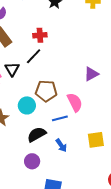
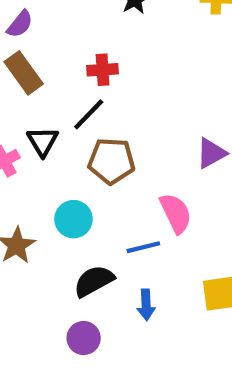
brown pentagon: (46, 91) -> (111, 161), moved
blue arrow: (61, 145) -> (146, 305), turned 32

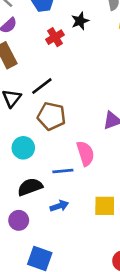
red cross: (103, 70) -> (55, 37), moved, turned -36
blue arrow: (146, 305) -> (59, 206), turned -114

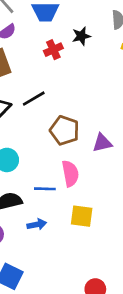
brown pentagon: (51, 116) -> (64, 130), moved
yellow square: (105, 206) -> (82, 216), moved

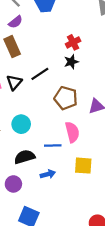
black star: (81, 36) -> (71, 62), moved
red cross: (53, 50) -> (73, 42), moved

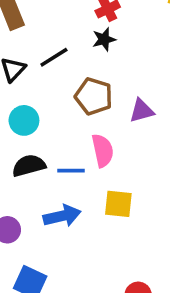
cyan circle: (21, 124) -> (24, 120), moved
black semicircle: (25, 157) -> (29, 166), moved
blue arrow: (48, 174) -> (62, 216), size x1.5

